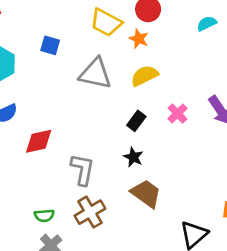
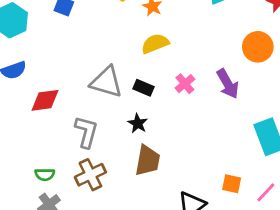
gray triangle: (95, 74) -> (106, 82), moved
black rectangle: (136, 121) -> (144, 88), turned 72
brown trapezoid: (146, 194) -> (148, 161), turned 60

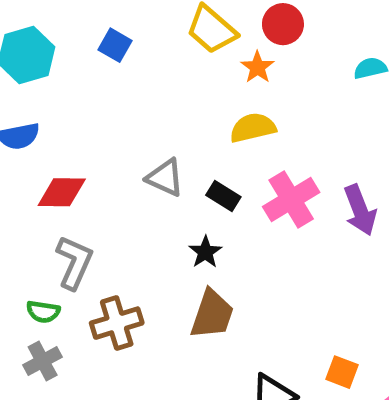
gray triangle: (106, 82) -> (165, 178), size x0.7
pink cross: (185, 84) -> (291, 199), size x1.6
gray L-shape: (86, 132) -> (74, 262), moved

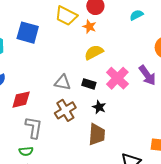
blue square: (115, 45) -> (28, 33), size x1.6
black star: (205, 252) -> (99, 107), moved
brown cross: (117, 323) -> (65, 110), moved

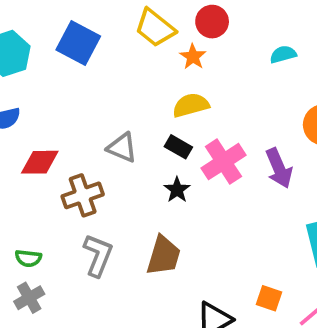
black rectangle: (89, 84) -> (178, 147), moved
black star: (99, 107) -> (177, 190), moved
brown cross: (65, 110) -> (83, 195), moved
gray L-shape: (34, 127) -> (98, 255), moved

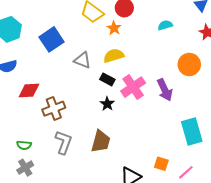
blue square: (78, 43) -> (51, 39), moved, turned 30
gray triangle: (122, 148) -> (83, 60), moved

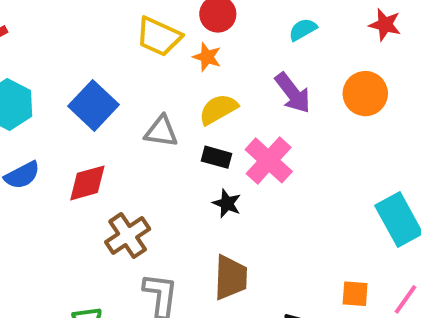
red diamond: (29, 90) -> (87, 183), moved
purple arrow: (165, 90) -> (293, 93), moved

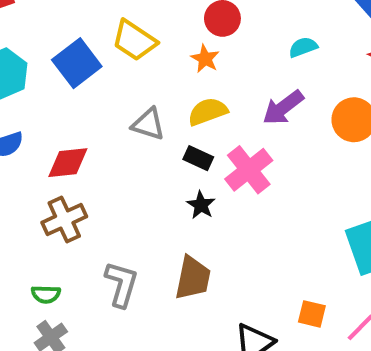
yellow trapezoid: (159, 37) -> (134, 40), moved
purple arrow: (293, 93) -> (283, 108), turned 81
blue square: (93, 105) -> (77, 63), moved
brown cross: (128, 235) -> (64, 219), moved

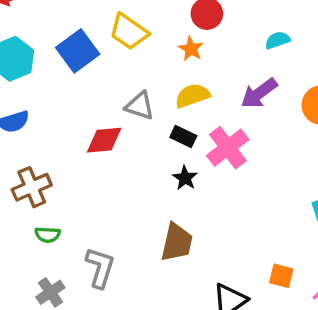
red diamond: (68, 163) -> (104, 140), moved
brown cross: (64, 219) -> (32, 187), moved
gray L-shape: (121, 284) -> (100, 268), moved
green semicircle: (46, 294) -> (48, 235), moved

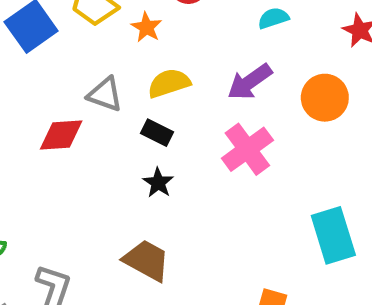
orange star: (191, 49) -> (146, 27), moved
pink cross: (228, 148) -> (247, 149), moved
brown trapezoid: (177, 242) -> (147, 260), turned -75

